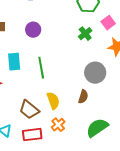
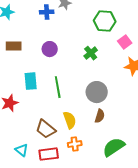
green cross: (85, 34) -> (91, 53), moved
gray circle: (95, 73) -> (97, 92), moved
orange cross: (58, 125) -> (75, 144), turned 32

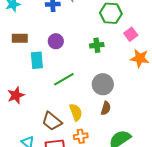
green cross: (91, 53) -> (97, 45), turned 32
cyan rectangle: (31, 81) -> (37, 60), moved
green line: (58, 87) -> (64, 79), turned 70

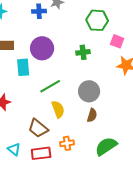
pink square: (131, 34) -> (117, 41), turned -32
purple circle: (56, 41) -> (42, 48), size x1.5
yellow semicircle: (76, 112) -> (58, 109), moved

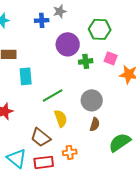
pink square: (117, 41) -> (111, 58), moved
purple circle: (42, 48) -> (68, 44), moved
green semicircle: (106, 146) -> (120, 142), moved
cyan triangle: (14, 149) -> (17, 158), size x1.5

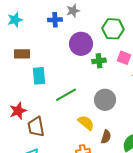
yellow semicircle: (61, 118) -> (86, 123), moved, turned -30
brown semicircle: (95, 124) -> (106, 137), moved
brown trapezoid: (41, 137) -> (36, 127), moved, turned 40

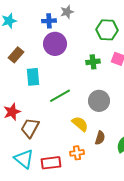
purple circle: (81, 44) -> (55, 44), moved
brown rectangle: (22, 54) -> (16, 55), turned -49
brown trapezoid: (36, 127) -> (30, 128), turned 40

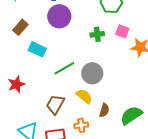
cyan rectangle: (33, 77) -> (37, 49), turned -60
gray circle: (99, 101) -> (92, 73), moved
brown trapezoid: (30, 128) -> (55, 104), moved

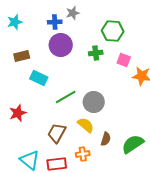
brown rectangle: (20, 27) -> (22, 56), turned 35
green cross: (97, 34) -> (96, 53), moved

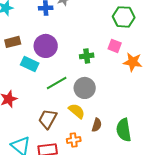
green hexagon: (113, 31) -> (124, 17), moved
purple circle: (61, 45) -> (46, 46), moved
green cross: (96, 53) -> (87, 56), moved
green semicircle: (133, 144) -> (124, 130), turned -65

